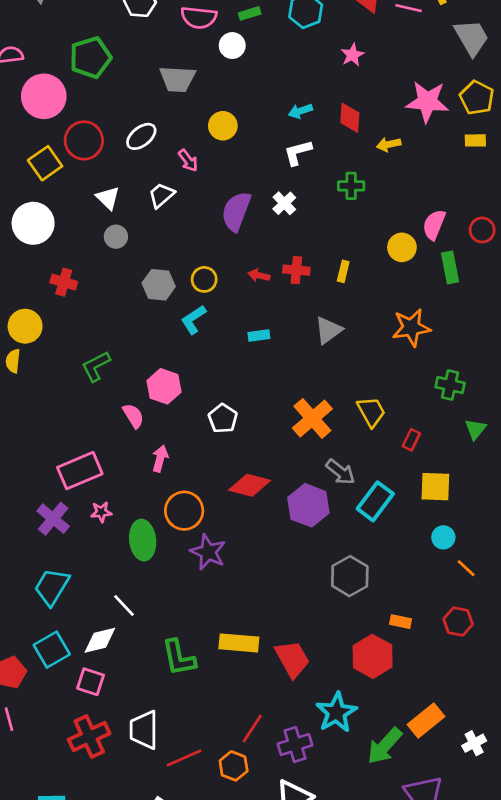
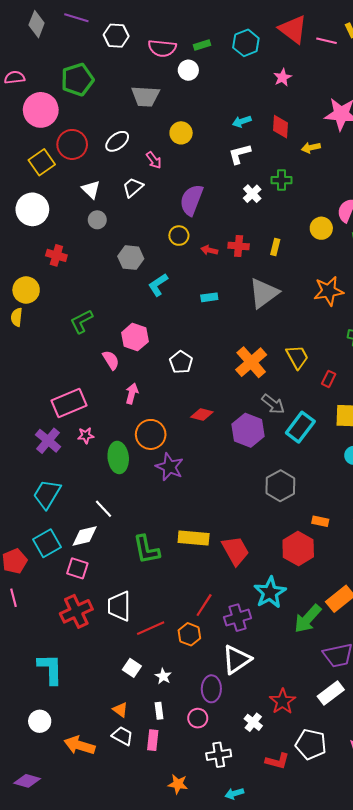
white cross: (284, 203) -> (252, 194), moved
yellow circle: (204, 279) -> (179, 236), moved
gray triangle: (328, 330) -> (264, 293), size x1.4
red diamond: (250, 485) -> (202, 415), size x0.7

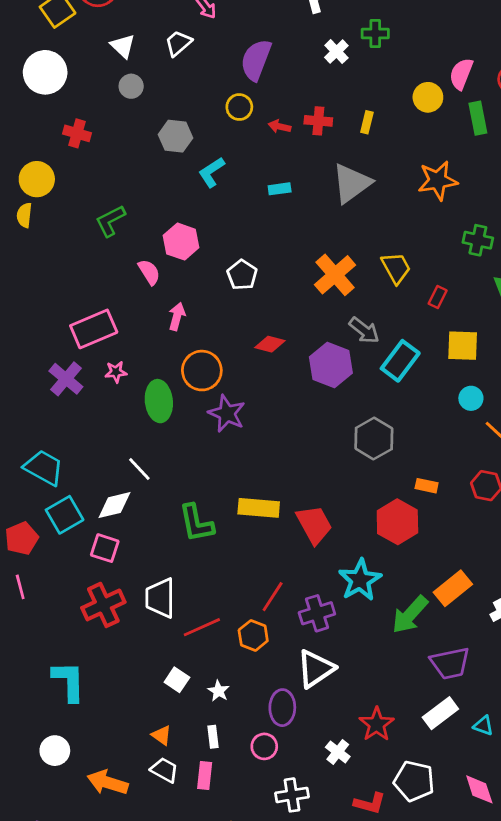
cyan trapezoid: (47, 494) -> (44, 468), moved, turned 88

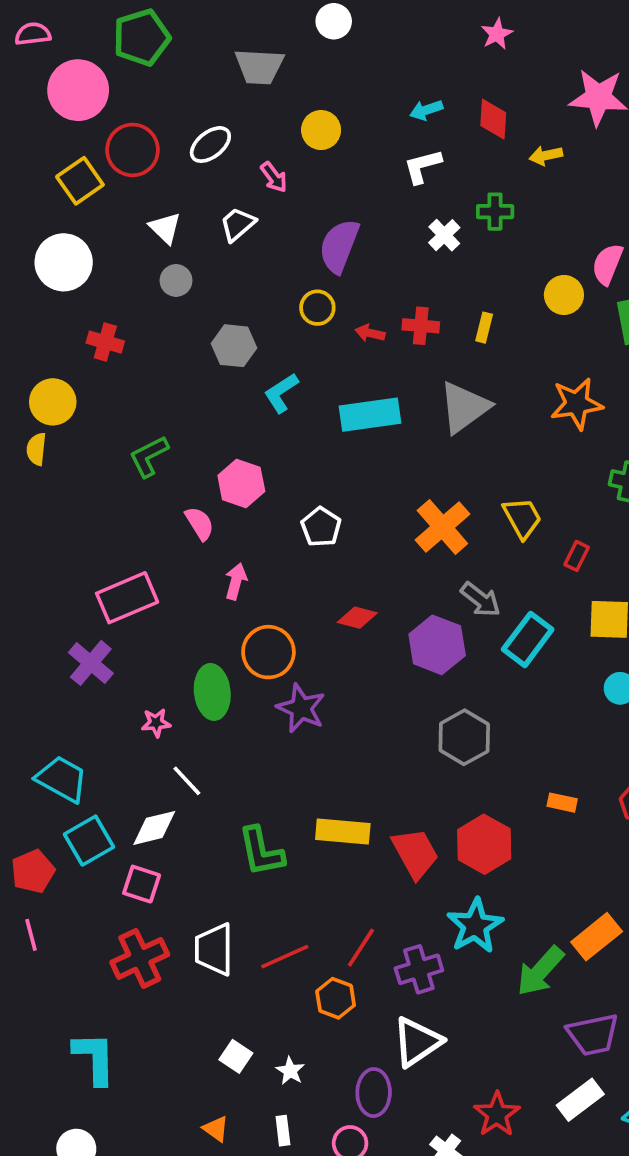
cyan rectangle: (280, 189) -> (370, 415), size x2.0
pink star: (116, 372) -> (156, 723), moved
gray hexagon: (374, 439) -> (464, 737), moved
red hexagon: (397, 522) -> (484, 844), moved
red line: (202, 627) -> (285, 957), moved

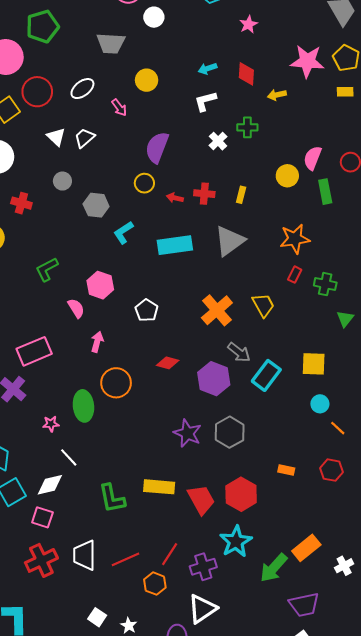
white trapezoid: (238, 224) -> (85, 138), moved
gray circle: (176, 280) -> (62, 181), moved
red rectangle: (577, 556) -> (295, 275), moved
purple star: (301, 708) -> (188, 433), moved

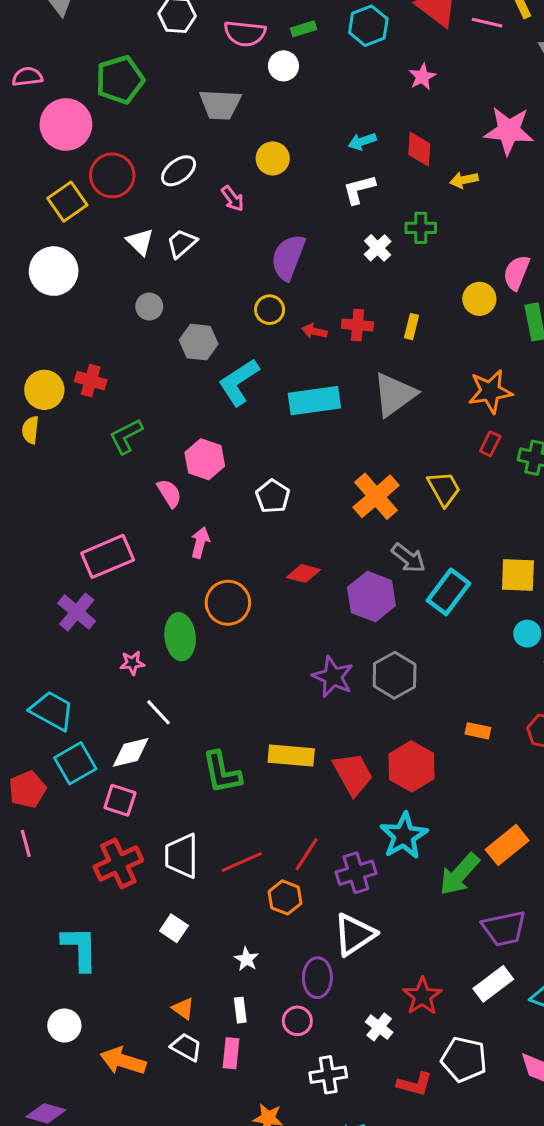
red cross: (21, 203) -> (91, 381), moved
cyan L-shape: (123, 233) -> (239, 382), size x1.4
white square: (97, 617) -> (174, 928), moved

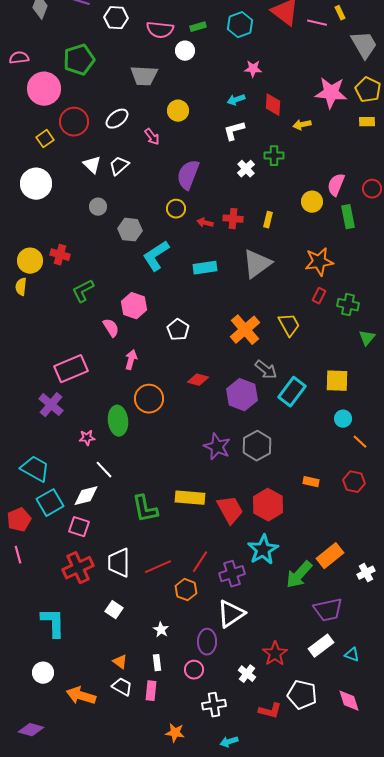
pink star: (422, 77) -> (253, 69), moved, turned 30
yellow square: (67, 202) -> (45, 139), size x0.7
cyan rectangle: (314, 401) -> (205, 268), size x0.7

